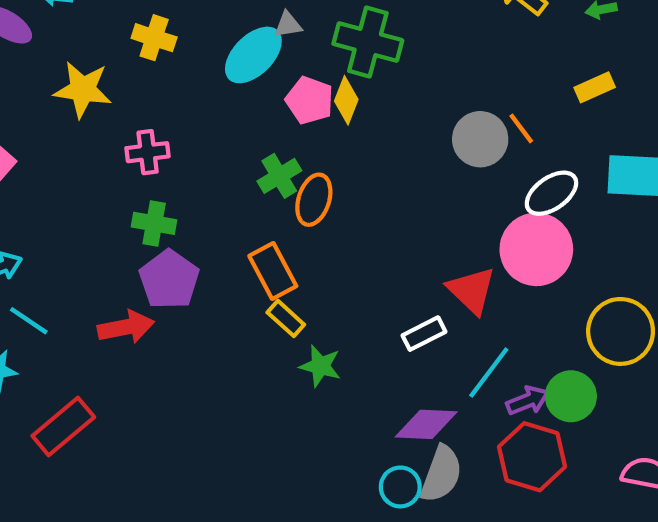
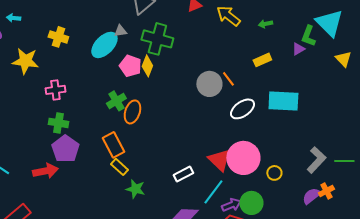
pink circle: (536, 249) -> (243, 158), moved
red triangle: (472, 290) -> (219, 160), moved
yellow circle: (621, 331) -> (274, 173), size x0.5

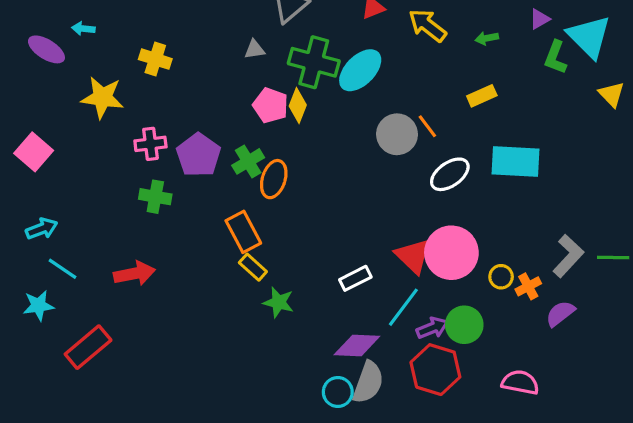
cyan ellipse: (104, 45) -> (360, 70), moved
purple triangle: (298, 49) -> (539, 19), moved
purple pentagon: (65, 149) -> (199, 155), moved
orange cross: (326, 191) -> (528, 286), moved

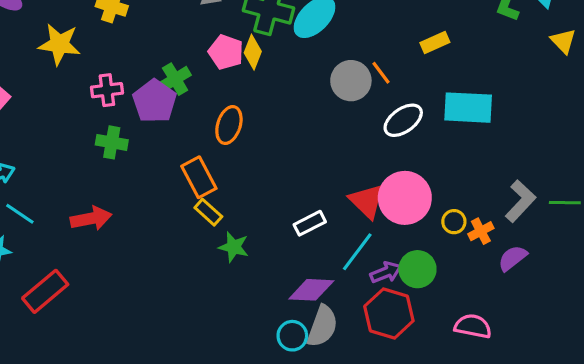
green cross: (248, 161) -> (175, 79), moved

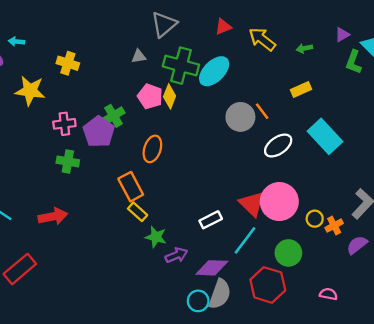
cyan rectangle: (468, 108) -> (325, 136), turned 44
purple arrow: (386, 272) -> (176, 255), moved
pink semicircle: (473, 326) -> (328, 294), size x0.7

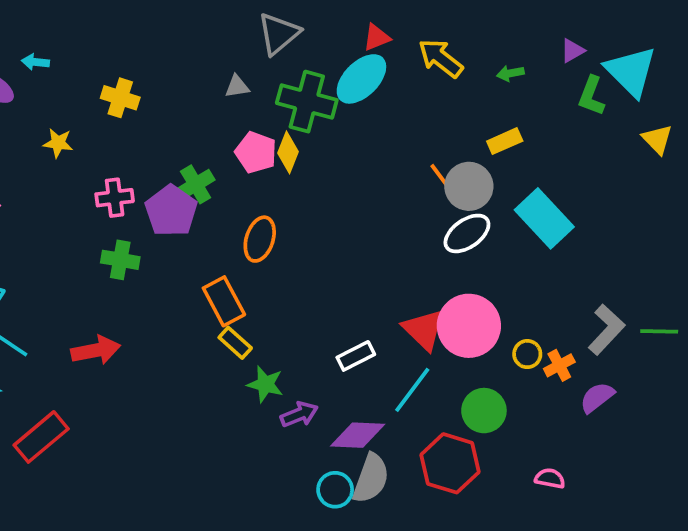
cyan ellipse: (214, 71) -> (361, 79), moved
yellow star: (30, 91) -> (58, 143), size x0.6
gray circle: (240, 117) -> (469, 186), moved

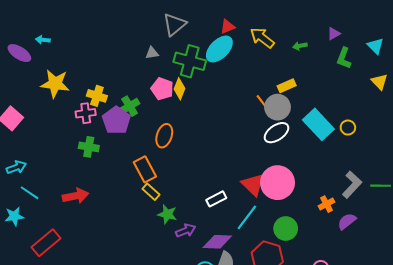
cyan triangle: (631, 71) -> (375, 46), moved, size x0.6
yellow cross: (120, 98) -> (97, 96), moved
yellow rectangle: (505, 141) -> (287, 86), moved
yellow star: (58, 143) -> (55, 84), size x1.8
yellow circle: (527, 354) -> (348, 128), moved

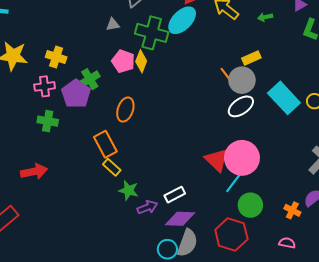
yellow cross: (97, 96) -> (56, 57), moved
white rectangle: (216, 199) -> (175, 195), moved
orange cross: (326, 204) -> (292, 210), moved, turned -35
cyan line: (247, 217) -> (236, 180), moved

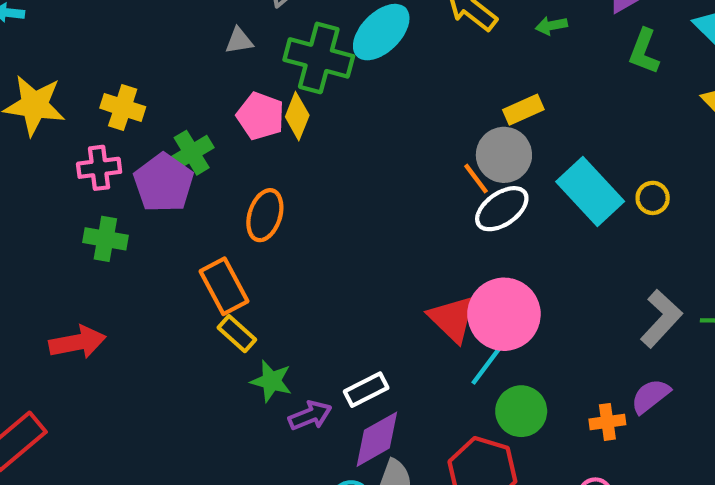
orange line: (226, 75) -> (476, 179), moved
orange cross: (292, 210) -> (607, 422), turned -35
purple diamond: (180, 219) -> (377, 439), turned -32

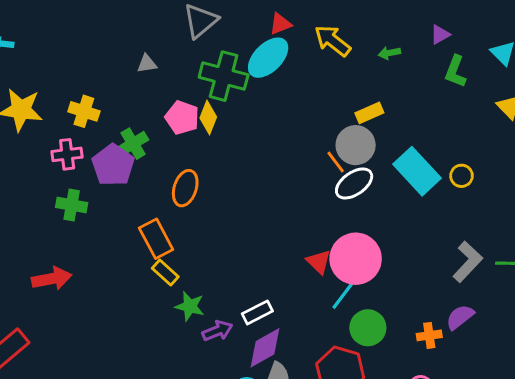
gray triangle: (239, 41) -> (147, 64), moved
red triangle: (452, 319) -> (319, 262), size x0.7

